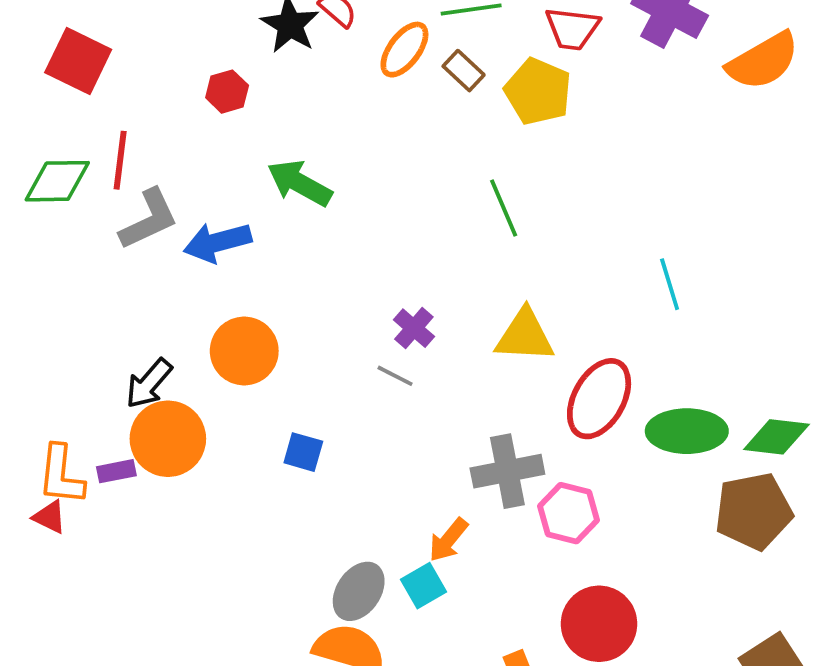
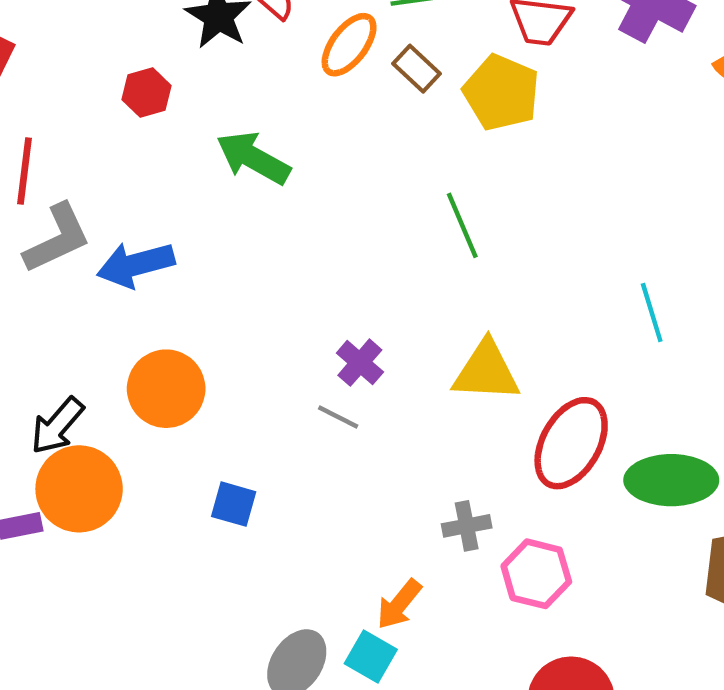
green arrow: (300, 183) -> (253, 158), moved
gray cross: (507, 471) -> (467, 526), size x0.6
cyan square: (424, 586) -> (371, 657), turned -30

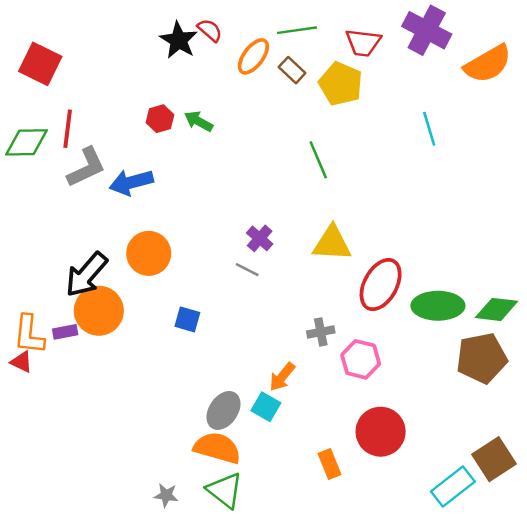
red hexagon: (147, 93) -> (160, 119), moved
green arrow: (253, 158) -> (199, 121), size x0.7
cyan line: (652, 312) -> (429, 129), moved
black arrow: (57, 426) -> (86, 275), size x1.4

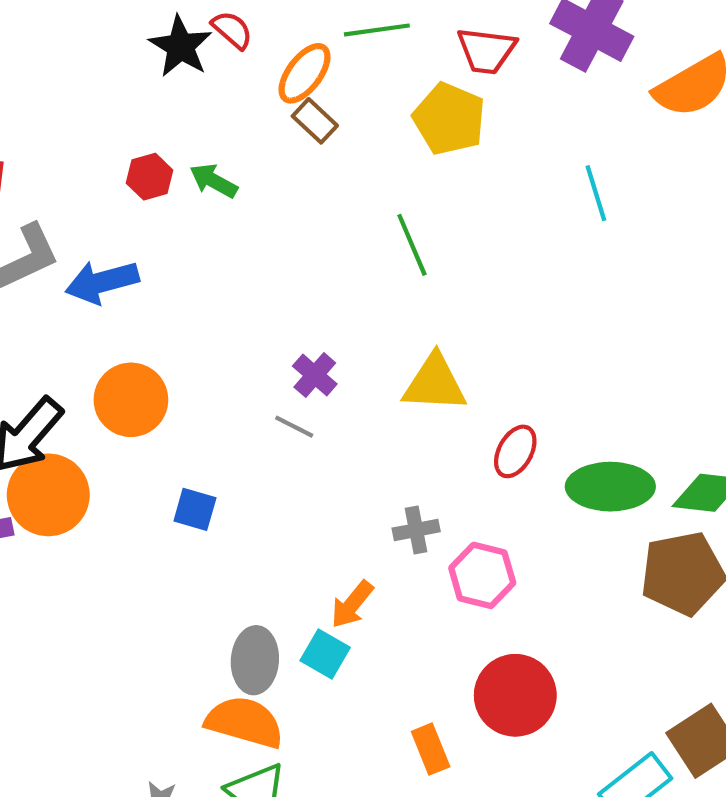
brown rectangle: (292, 70) -> (315, 121), moved
red ellipse: (381, 285) -> (515, 451), size x0.6
gray ellipse: (223, 410) -> (255, 660), turned -30

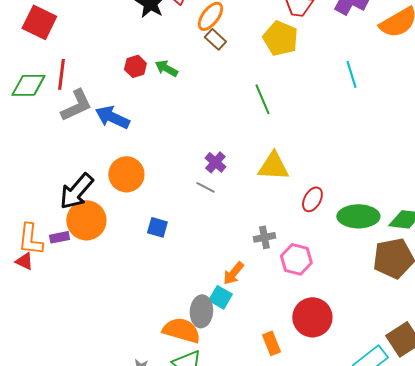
blue arrow: (102, 282) -> (112, 117), turned 40
gray ellipse: (255, 660) -> (201, 311), moved

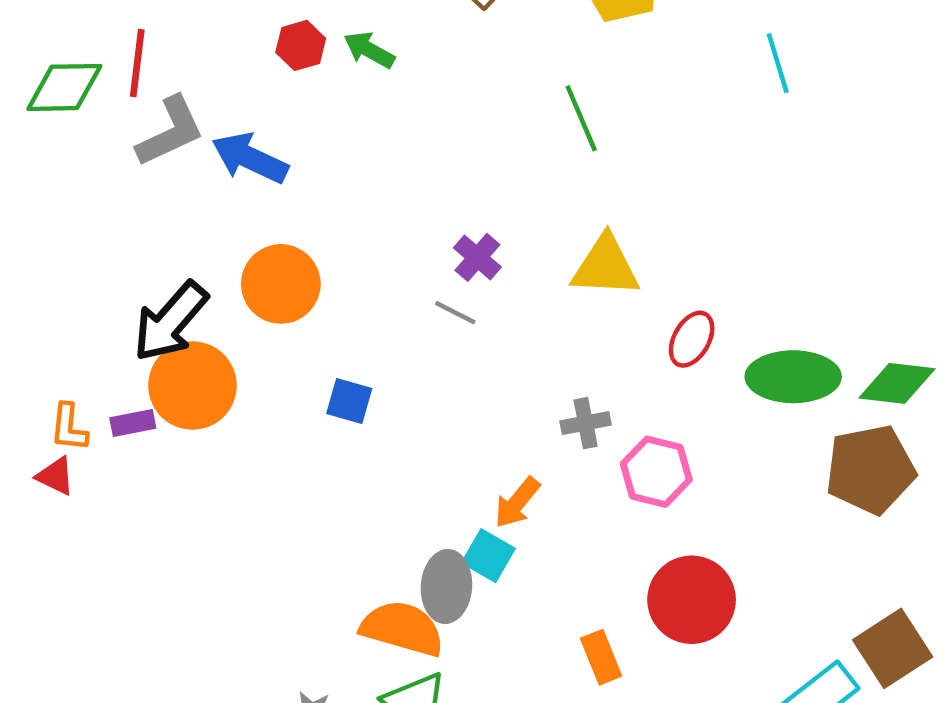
orange L-shape: (30, 239) -> (69, 427), size x0.7

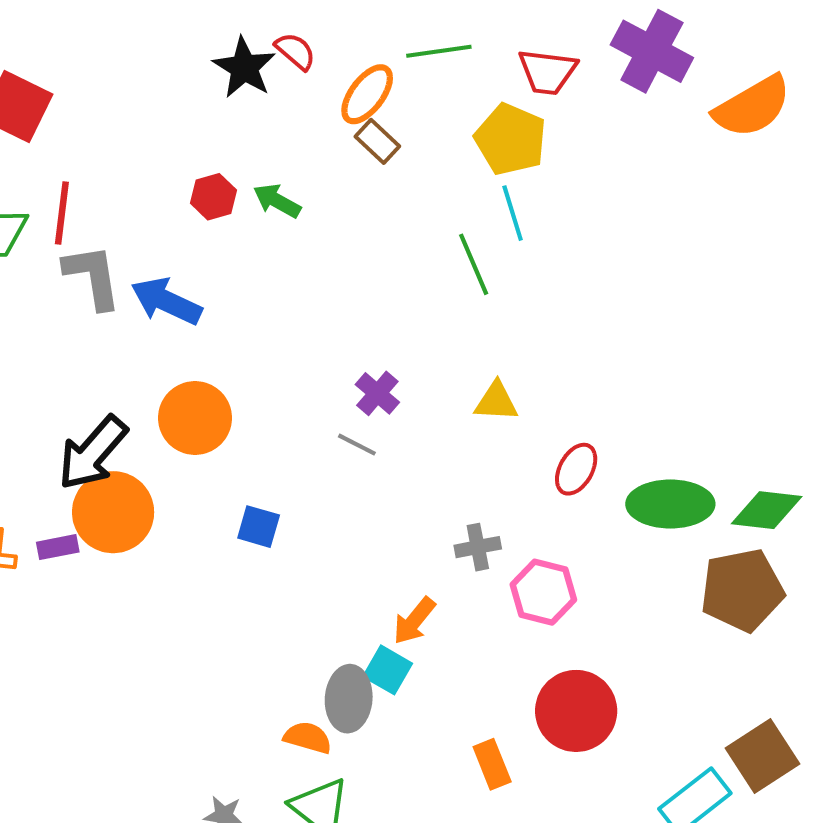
cyan line: (778, 63) -> (513, 213), moved
gray L-shape: (170, 132) -> (93, 277), turned -74
yellow triangle: (605, 266) -> (496, 402), size x0.7
orange semicircle: (402, 628) -> (308, 738), size x0.6

